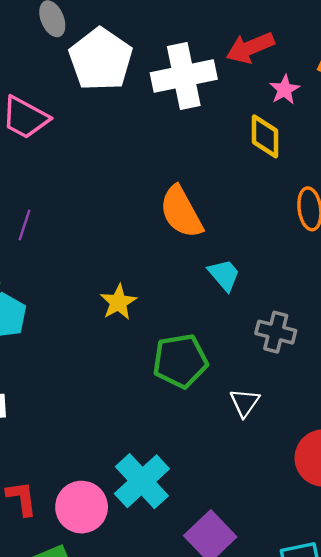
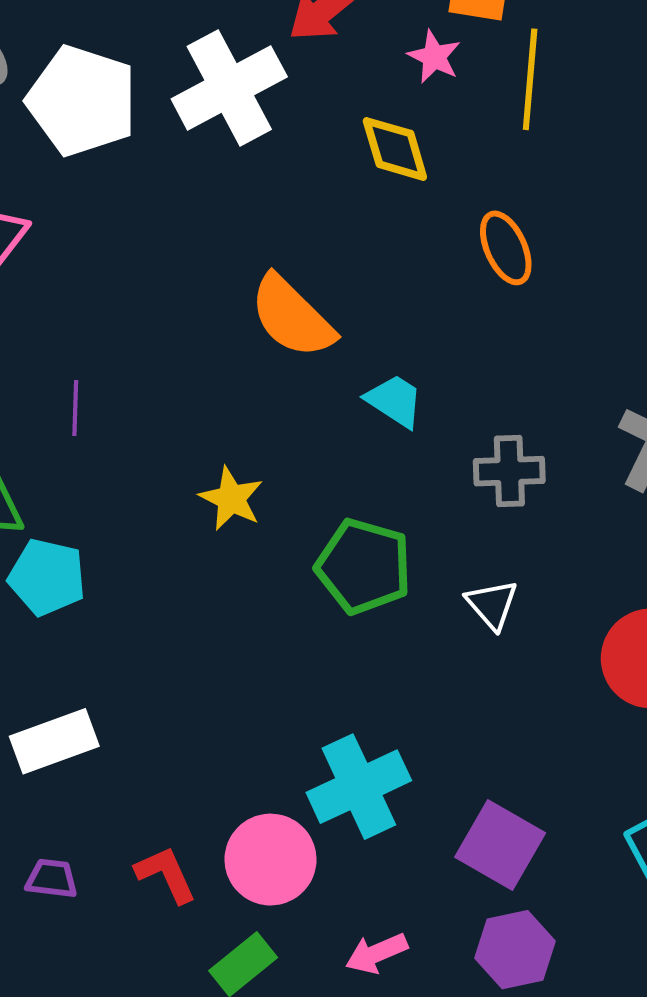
pink star: (285, 90) -> (434, 57), moved
purple line: (25, 225) -> (75, 408), moved
green pentagon: (180, 361) -> (364, 566), turned -30
cyan cross: (142, 481) -> (359, 787), turned 34

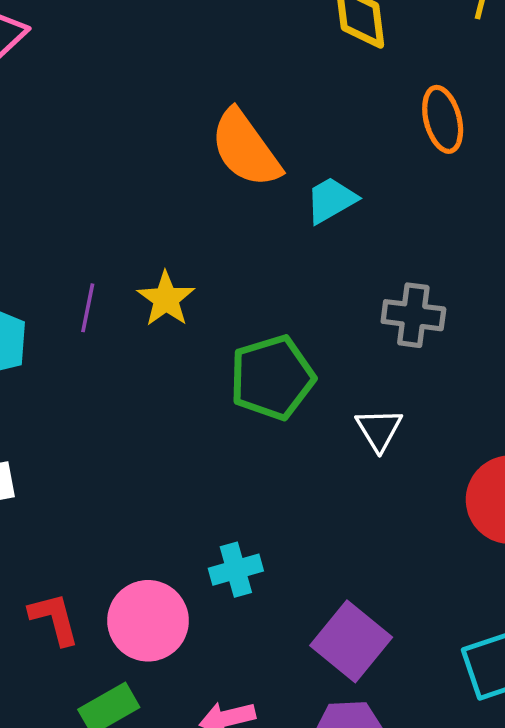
cyan trapezoid: (395, 401) -> (331, 200), moved, turned -72
purple line: (75, 408) -> (88, 308), moved
green pentagon: (364, 566) -> (272, 377), turned 30
cyan cross: (359, 787) -> (236, 570), size x0.6

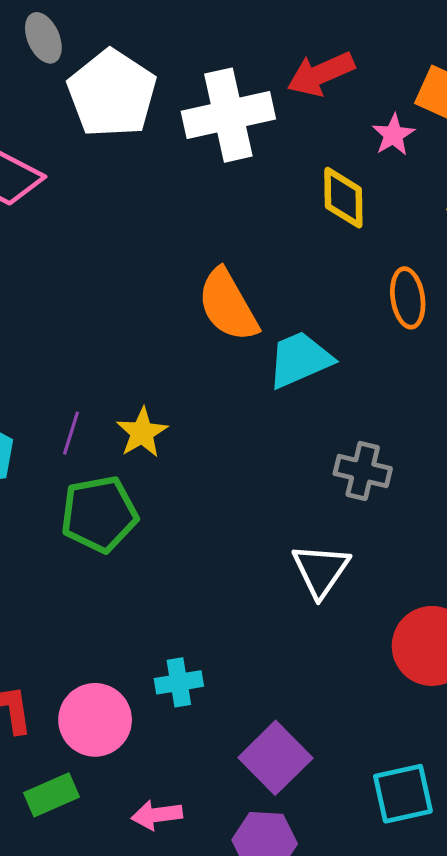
cyan trapezoid: (331, 200) -> (300, 360), size x1.4
green pentagon: (272, 377) -> (99, 514), moved
white triangle: (379, 429) -> (321, 570), size x1.4

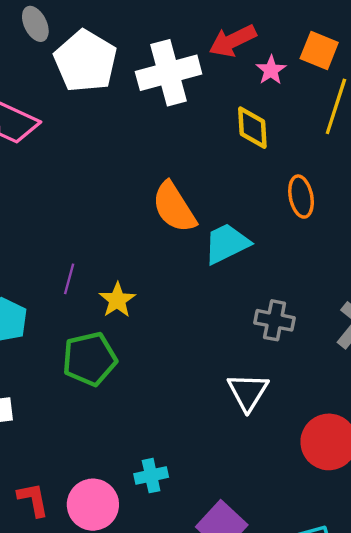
pink star: (393, 135) -> (271, 70), moved
purple line: (71, 433) -> (69, 279), moved

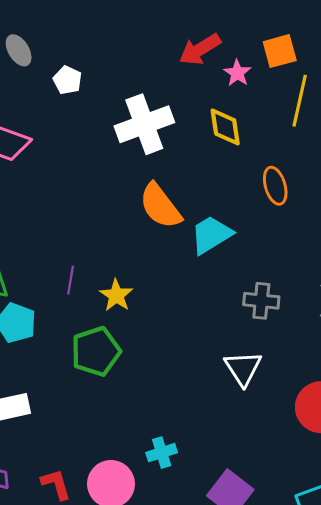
orange square: (319, 50) -> (280, 51), turned -32
white pentagon: (86, 61) -> (67, 80), size x0.5
white cross: (169, 73) -> (144, 124), moved

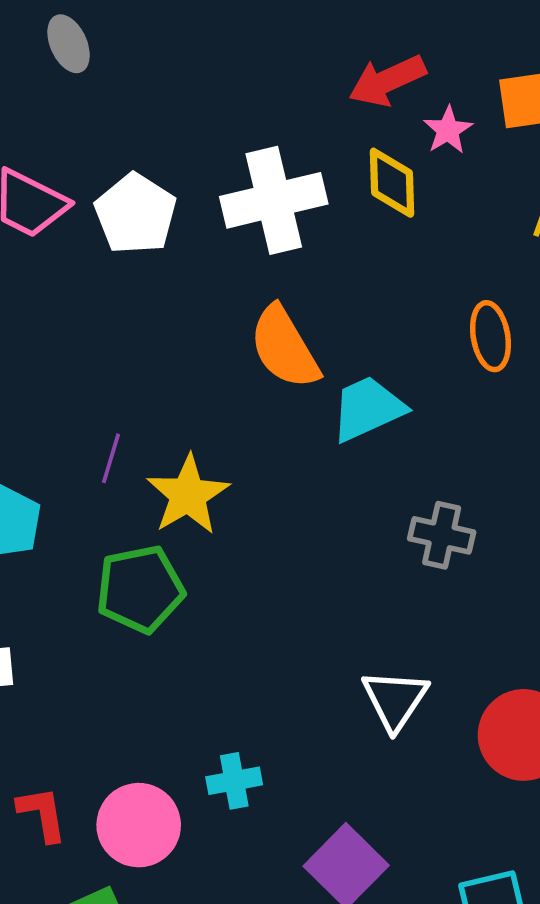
white pentagon: (67, 80) -> (136, 214), moved, size x1.6
yellow diamond: (225, 127) -> (392, 183), moved
yellow star: (116, 295) -> (188, 495), size x1.4
white triangle: (243, 368) -> (395, 700), moved

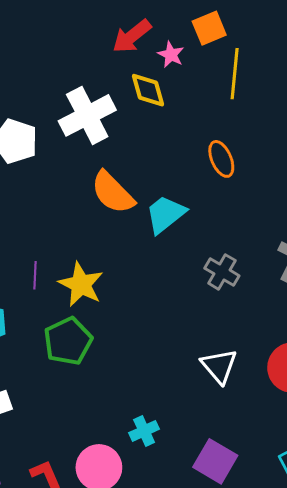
gray cross: (442, 535) -> (222, 272), turned 32

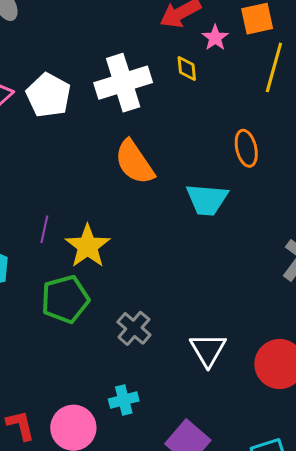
yellow diamond: (148, 90) -> (187, 68), size x0.7
cyan trapezoid: (165, 214) -> (207, 200), moved, turned -147
gray cross: (222, 272) -> (134, 328), moved

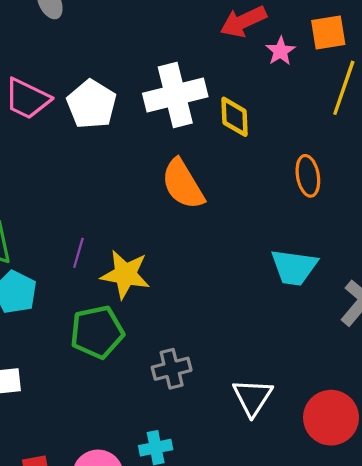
yellow diamond: (187, 68) -> (235, 117), moved, size x1.4
cyan trapezoid: (207, 200) -> (294, 267), moved
yellow star: (88, 246) -> (125, 274), turned -30
gray cross: (134, 328) -> (172, 369), turned 32

